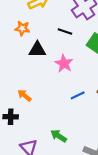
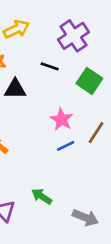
pink star: (64, 63) -> (62, 119), moved

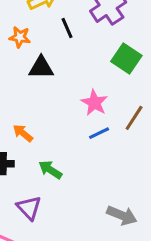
black line: (50, 66) -> (67, 28), moved, turned 48
green arrow: (42, 196) -> (50, 170), moved

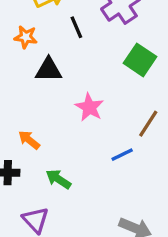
pink star: (94, 103) -> (89, 107), moved
blue line: (99, 133) -> (122, 155), moved

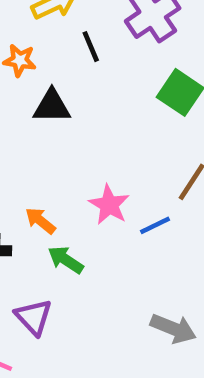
pink star: (89, 107) -> (109, 205), moved
orange arrow: (29, 140) -> (40, 221), moved

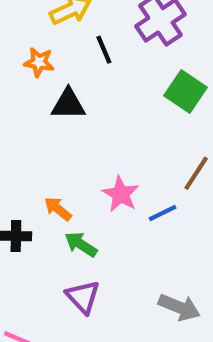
purple triangle: (34, 317) -> (83, 297), moved

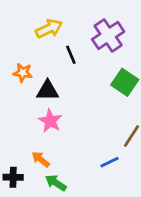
orange star: (39, 62) -> (23, 73), moved
pink star: (121, 194) -> (50, 121), moved

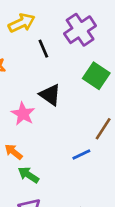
black triangle: (48, 91) -> (50, 95), moved, turned 35

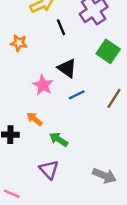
blue line: (81, 155) -> (77, 95), moved
green arrow: (28, 175) -> (59, 139), moved

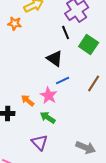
black line: (61, 27) -> (66, 32), moved
orange star: (19, 43) -> (15, 23), moved
pink star: (43, 85) -> (49, 95), moved

